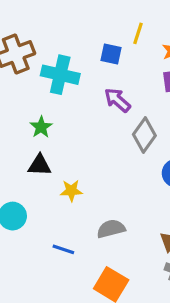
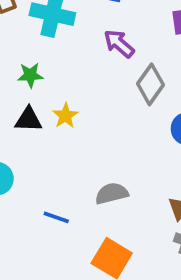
green star: (41, 127) -> (30, 75), turned 30
yellow star: (71, 191) -> (65, 116), moved, turned -30

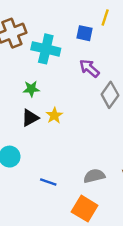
black triangle: (28, 119) -> (30, 118), turned -30
gray semicircle: (112, 193) -> (94, 176), moved

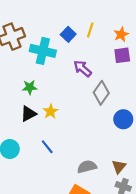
yellow line: (105, 17) -> (90, 30), moved
blue square: (85, 33) -> (68, 34), moved, turned 32
blue line: (48, 182) -> (47, 147), moved, turned 32

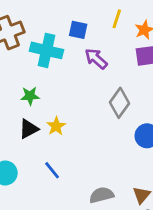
yellow line: (90, 30) -> (117, 19), moved
blue square: (68, 34) -> (78, 30), turned -32
purple arrow: (83, 69) -> (96, 59), moved

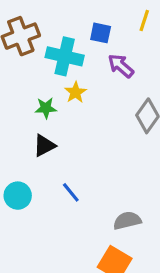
yellow star: (56, 126) -> (76, 92), moved

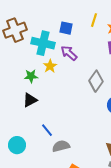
purple arrow: (121, 66) -> (69, 53), moved
cyan circle: (18, 196) -> (17, 145), moved
gray semicircle: (127, 221) -> (61, 146), moved

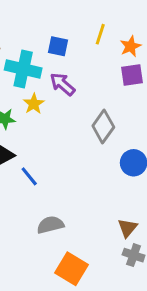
blue line: (47, 130) -> (29, 176), moved

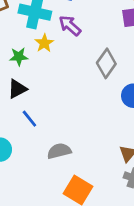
blue line: (29, 176) -> (29, 119), moved

